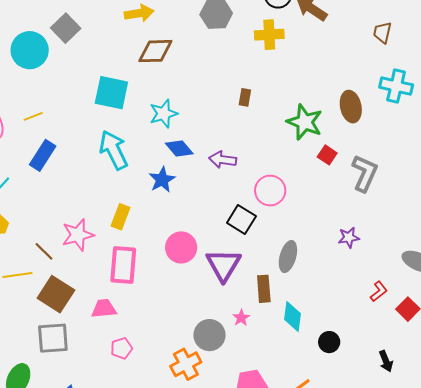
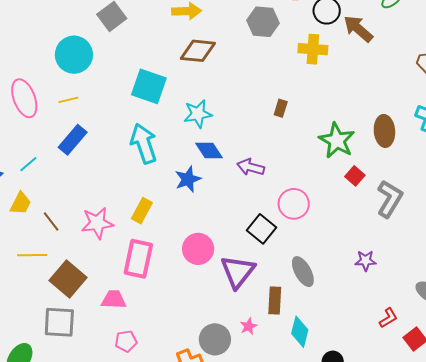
cyan circle: (30, 50) -> (74, 55), moved
brown line: (44, 251) -> (51, 221), moved
gray ellipse: (288, 257) -> (303, 272), turned -52

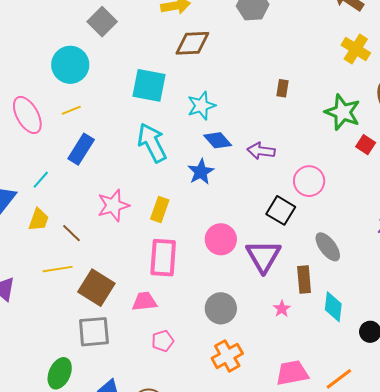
yellow cross: (313, 49) -> (356, 49), moved, turned 36
pink star: (97, 223) -> (113, 205), moved
gray circle: (215, 339) -> (221, 308), moved

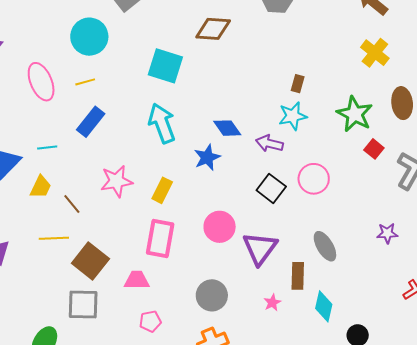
cyan star: (201, 106) -> (293, 116), moved
cyan line: (41, 180) -> (47, 147), turned 36
black square: (281, 210) -> (271, 188), moved

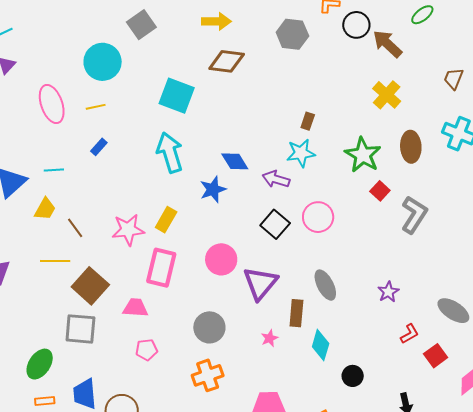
blue rectangle: (91, 122) -> (99, 147), size x0.6
pink star: (116, 181) -> (128, 230), moved
purple star: (387, 233) -> (388, 292), moved, turned -30

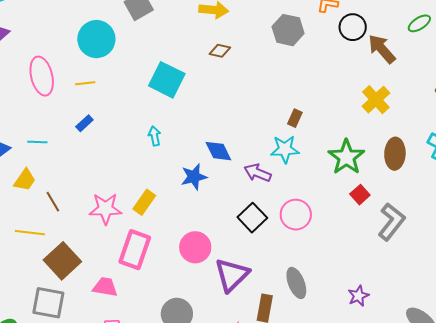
brown diamond: (227, 61) -> (220, 51), size x0.6
cyan arrow: (170, 153) -> (155, 136), size x0.5

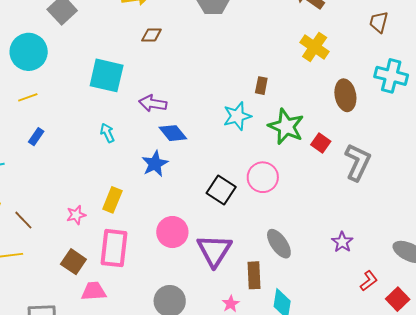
brown rectangle: (295, 118) -> (261, 86), moved
green star: (346, 157) -> (286, 127), moved
purple arrow: (258, 173) -> (153, 103), moved
pink star: (105, 209) -> (76, 215), size x0.6
brown square: (62, 261) -> (73, 262), moved, size x0.7

